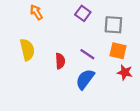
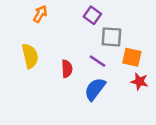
orange arrow: (36, 12) -> (40, 14), turned 63
gray square: (113, 25) -> (111, 37), moved

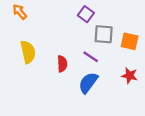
orange arrow: (40, 14) -> (20, 12), moved, turned -70
orange square: (132, 57) -> (130, 41), moved

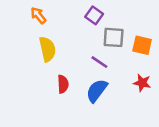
orange arrow: (20, 12) -> (38, 15), moved
yellow semicircle: (28, 52) -> (47, 49), moved
red semicircle: (62, 64) -> (63, 84), moved

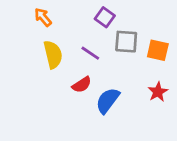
purple line: (99, 62) -> (90, 53), moved
red star: (142, 83) -> (158, 92), turned 30
red semicircle: (63, 84) -> (82, 85), moved, turned 60

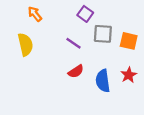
yellow semicircle: (53, 55) -> (25, 44), moved
red semicircle: (82, 85) -> (76, 71), moved
blue semicircle: (108, 100) -> (103, 81), moved, turned -45

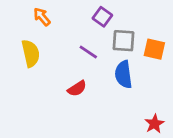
red semicircle: (76, 71) -> (77, 89), moved
red star: (129, 75) -> (154, 124), moved
blue semicircle: (103, 81) -> (123, 74), moved

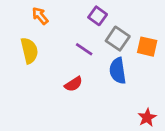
gray square: (123, 41) -> (118, 39), turned 30

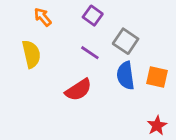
purple square: (98, 16) -> (93, 16), moved
orange square: (147, 47) -> (157, 77), moved
red semicircle: (74, 84) -> (78, 90), size x1.4

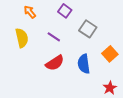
purple line: (90, 53) -> (54, 37), moved
blue semicircle: (126, 76) -> (84, 64), moved
orange square: (157, 77) -> (110, 54), turned 35

